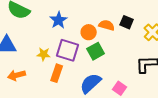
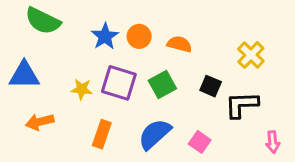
black square: (127, 22) -> (211, 86), moved
orange circle: (89, 32) -> (139, 36), moved
orange rectangle: (57, 73) -> (102, 134), moved

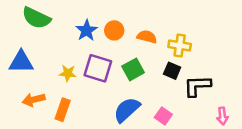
yellow cross: (251, 55) -> (180, 46), moved, turned -35
orange rectangle: (102, 134) -> (63, 110), moved

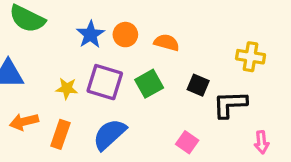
yellow cross: (180, 46) -> (251, 57), moved
blue semicircle: (127, 110) -> (110, 134), moved

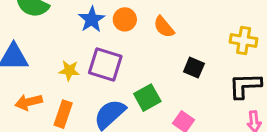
orange semicircle: (167, 42) -> (164, 27), turned -145
green square: (149, 84) -> (147, 98), moved
black L-shape: (230, 104) -> (245, 86), moved

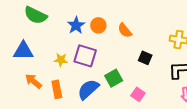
orange arrow: (29, 102) -> (33, 81), turned 54
orange rectangle: (63, 114) -> (57, 89), turned -30

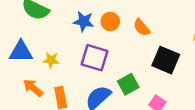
blue star: (76, 25) -> (84, 21), turned -30
black square: (145, 58) -> (166, 60), size x1.6
yellow star: (61, 60) -> (51, 60), moved

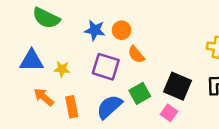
orange semicircle: (142, 28) -> (136, 54), moved
black square: (166, 60) -> (177, 86), moved

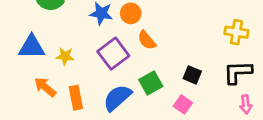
purple square: (106, 67) -> (113, 54), turned 36
black square: (177, 86) -> (192, 75), size x0.6

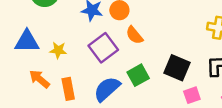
black square: (192, 75) -> (177, 68), size x1.5
pink square: (183, 104) -> (192, 95), moved, turned 36

